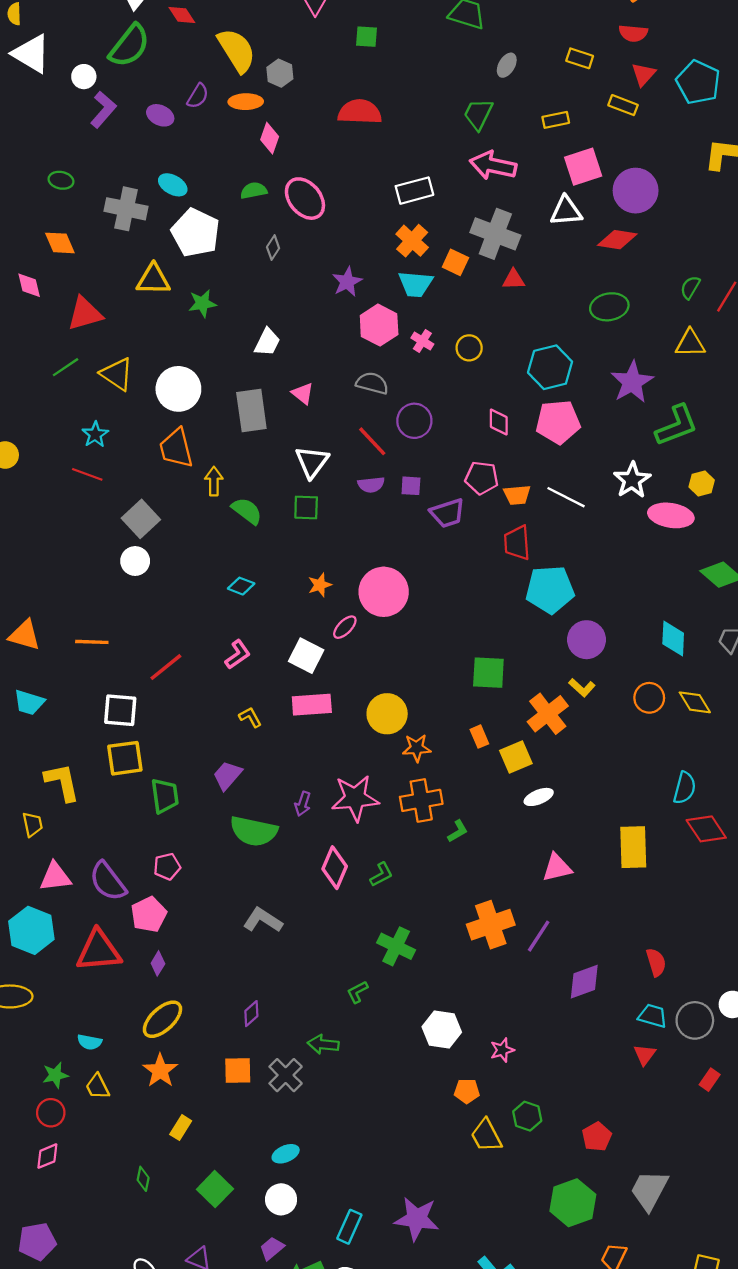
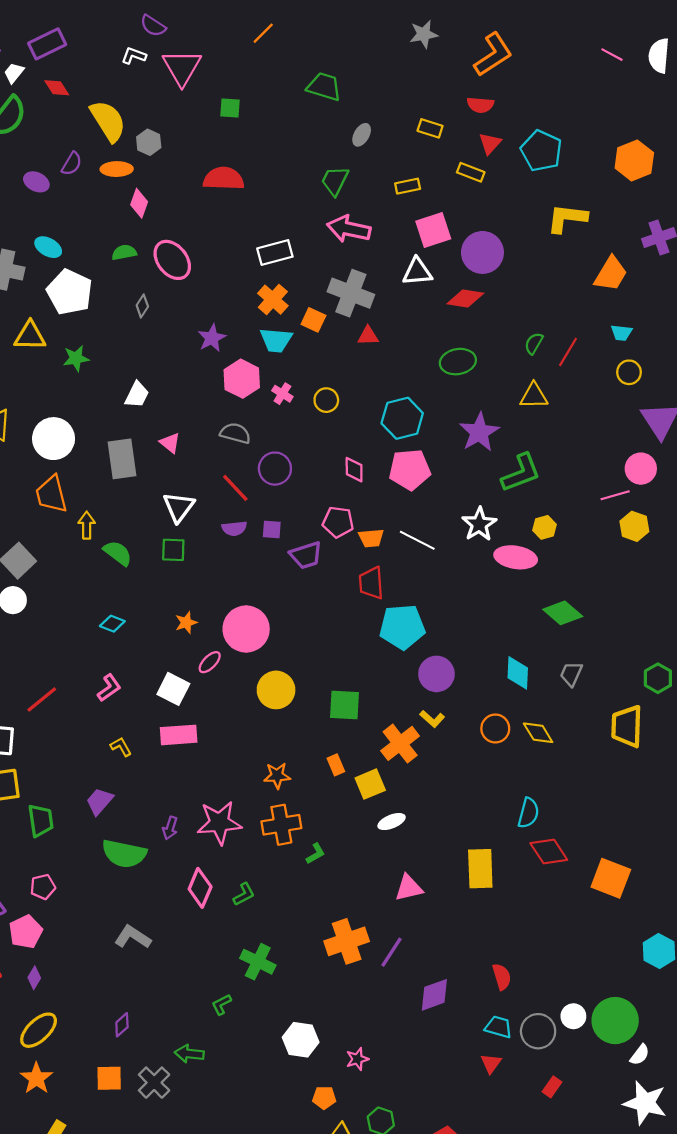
yellow circle: (387, 714) -> (276, 690), moved

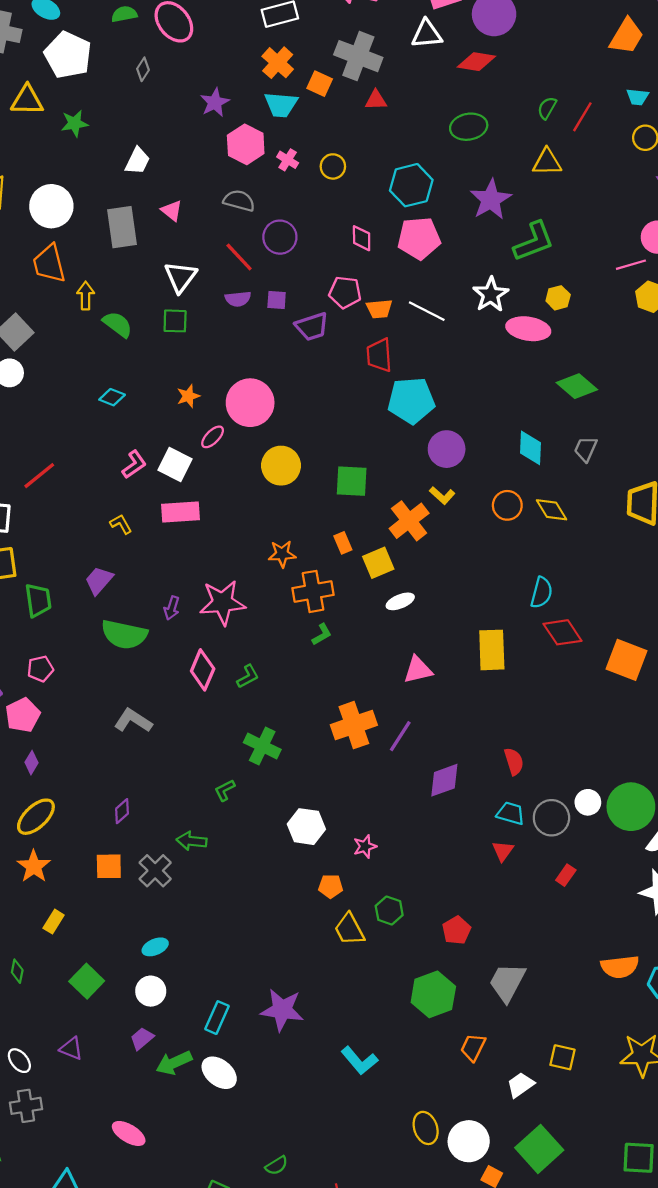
pink L-shape: (109, 688) -> (134, 465), moved
orange cross: (281, 825) -> (313, 591), moved

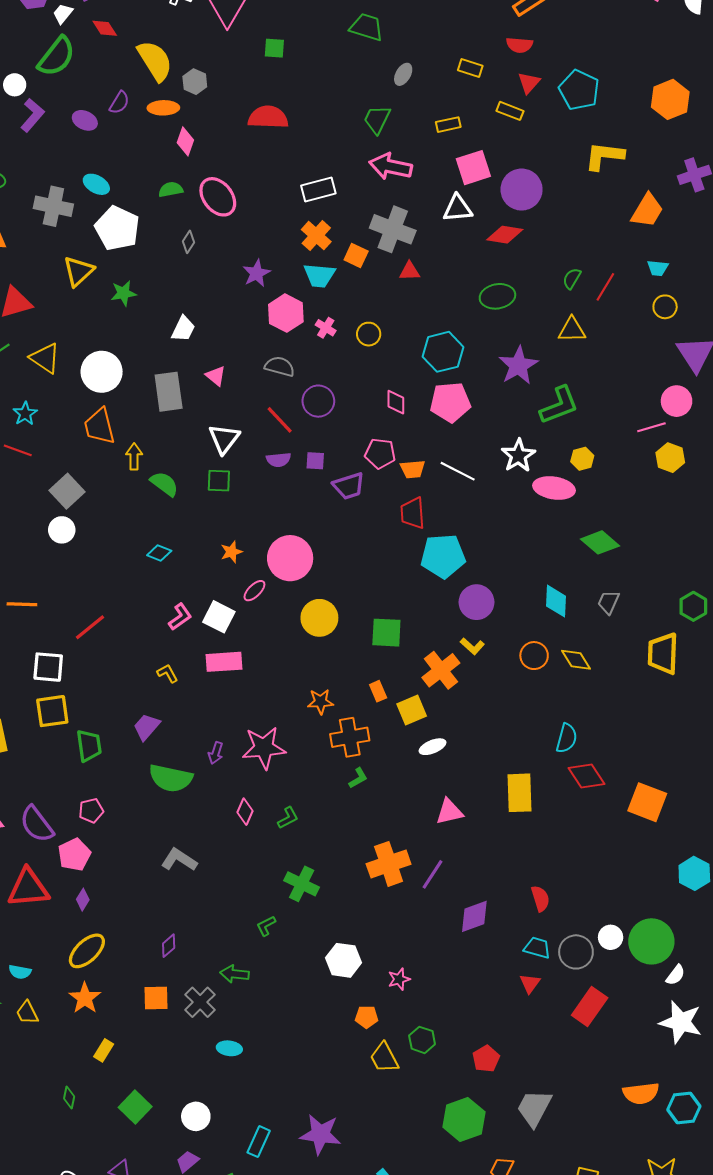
yellow triangle: (27, 100) -> (79, 271), turned -44
pink diamond: (203, 670) -> (245, 812), size x0.7
red rectangle: (566, 875) -> (590, 1006), size x1.8
cyan ellipse: (155, 947) -> (229, 1048), moved, turned 30

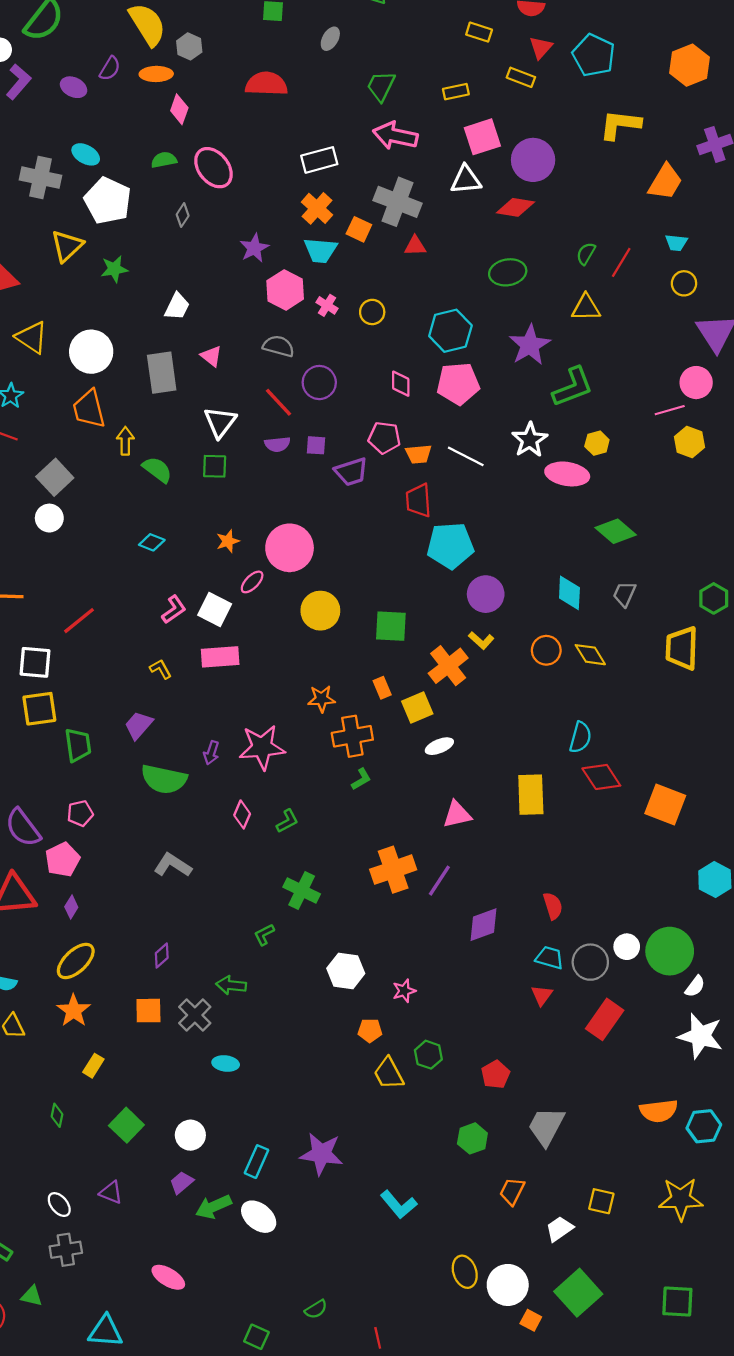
gray ellipse: (403, 74) -> (330, 39), moved
green hexagon: (464, 1120) -> (472, 1138), size x0.7

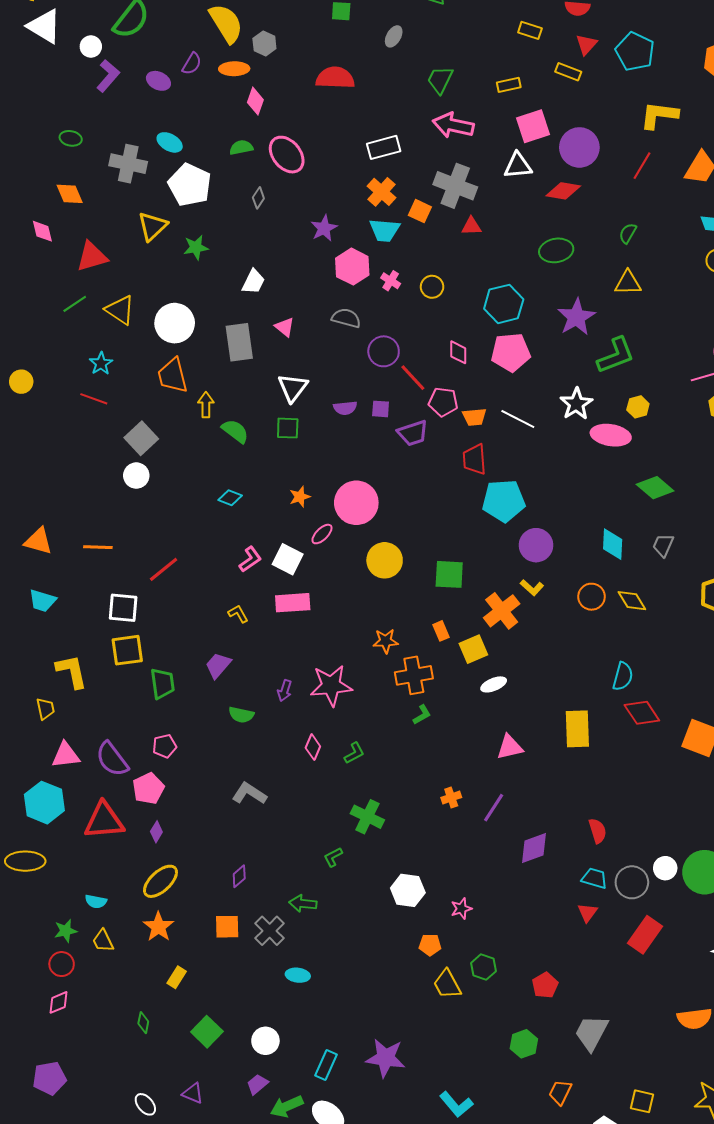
red line: (621, 262) -> (642, 166), moved
red line: (278, 402) -> (413, 378), moved
green semicircle: (164, 779) -> (241, 715), size x0.6
orange cross: (393, 870) -> (451, 798), size x0.5

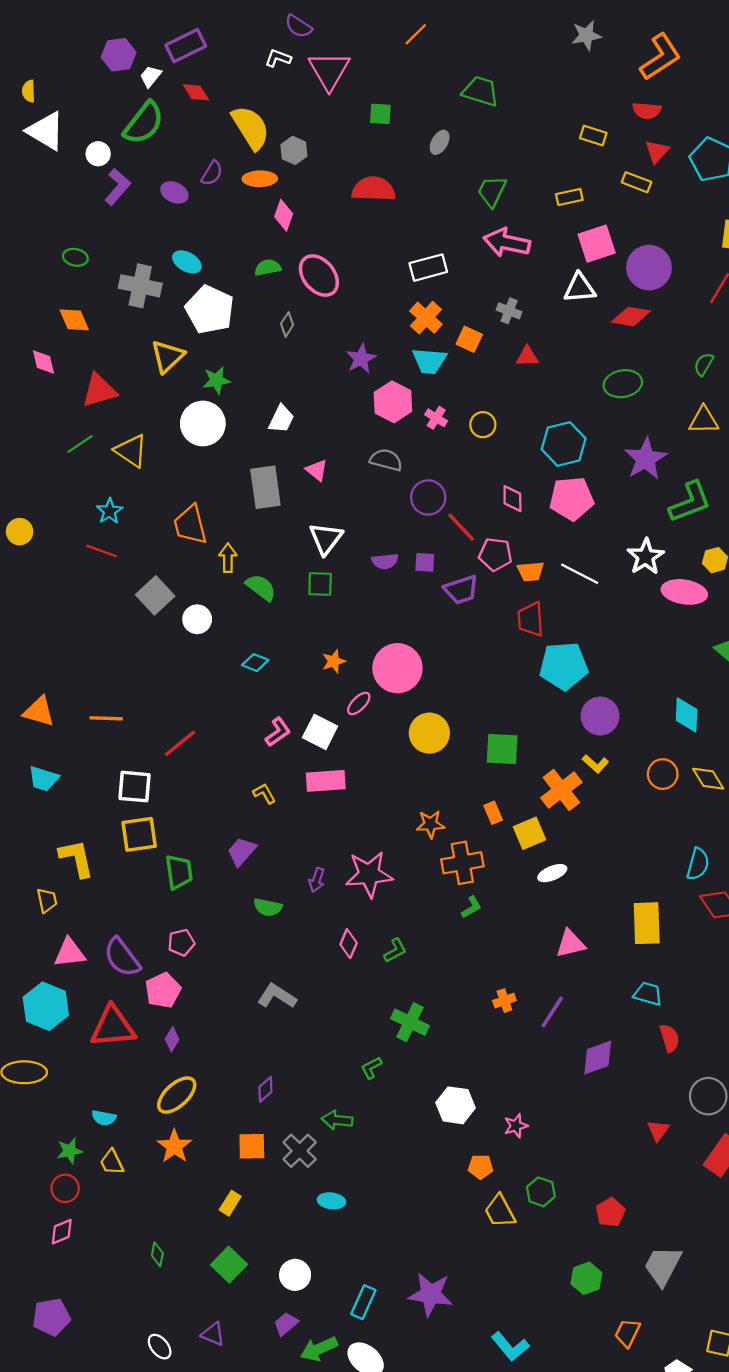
gray cross: (455, 186) -> (509, 311), size x0.5
white circle: (175, 323) -> (203, 423), moved
white circle: (136, 476) -> (197, 619), moved
cyan trapezoid: (595, 878) -> (648, 994), moved
yellow rectangle: (177, 977) -> (230, 1203), moved

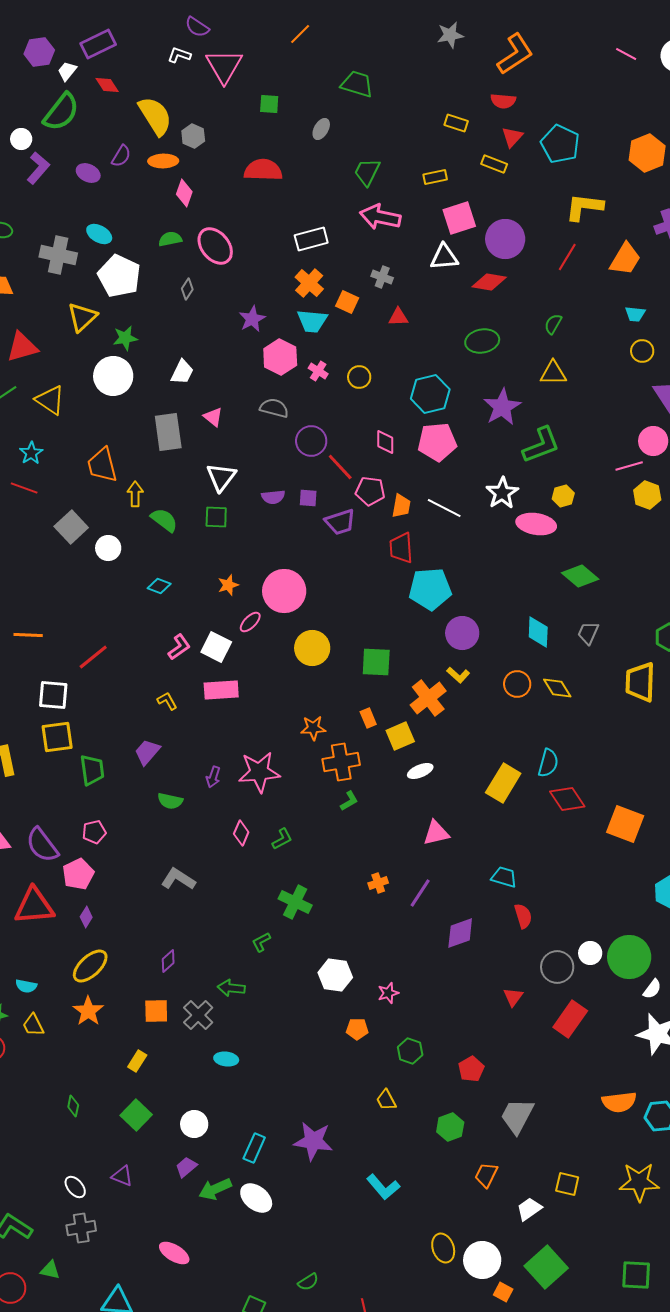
orange trapezoid: (531, 571) -> (401, 506), turned -75
yellow rectangle: (647, 923) -> (503, 783), moved, turned 33
yellow trapezoid: (500, 1211) -> (386, 1100), moved, size x0.7

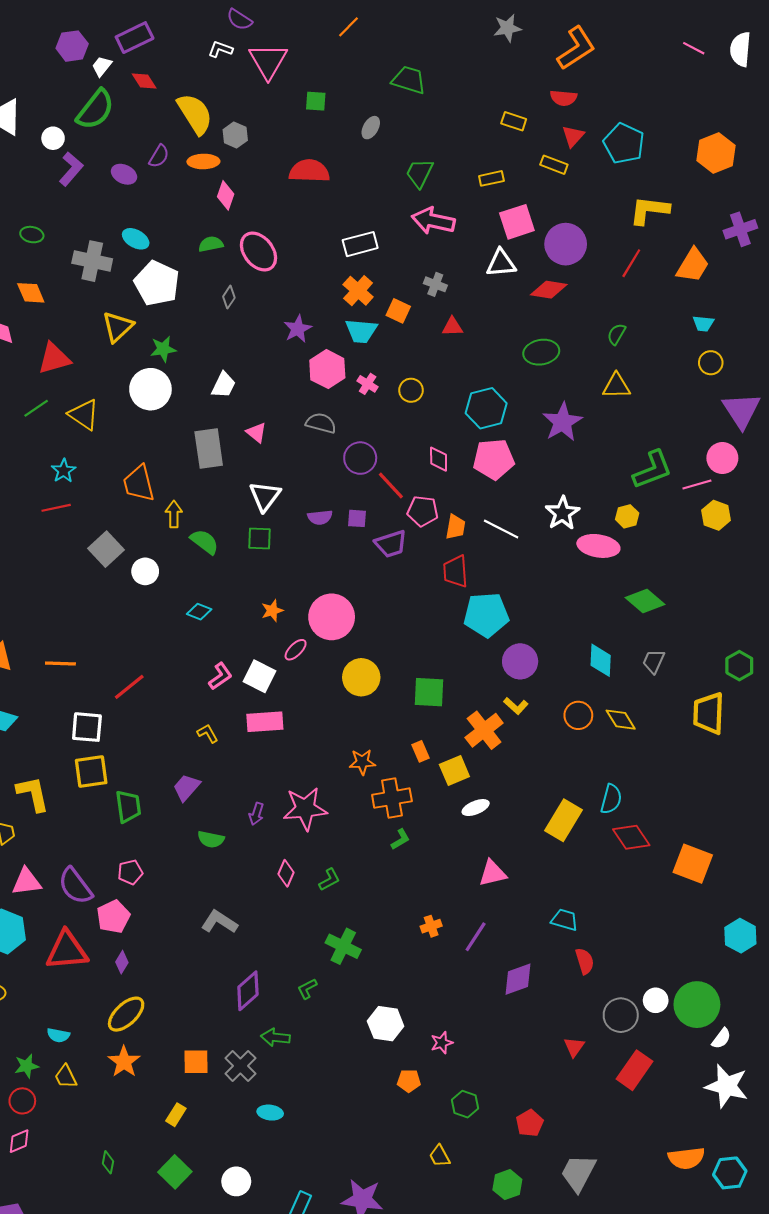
green L-shape: (541, 445) -> (652, 470), moved
red line: (24, 488) -> (56, 508), turned -32
purple diamond: (168, 961) -> (248, 991), moved, size x1.6

